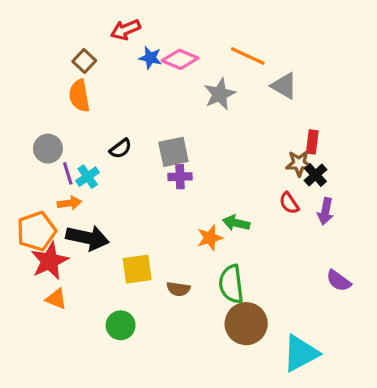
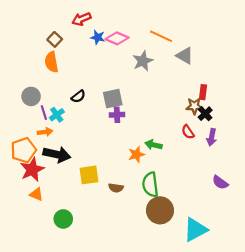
green circle: (121, 325) -> (63, 219), moved

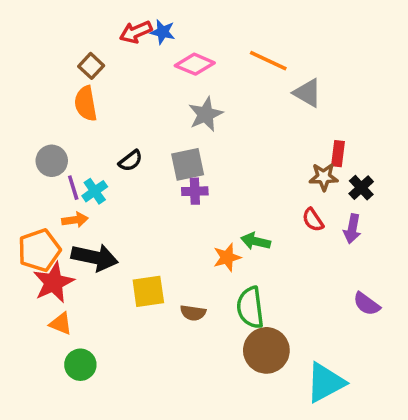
blue star: (98, 37) -> (163, 32), moved
gray star: (143, 61) -> (206, 114), moved
black cross: (205, 114) -> (361, 188), moved
green circle: (63, 219) -> (80, 365), moved

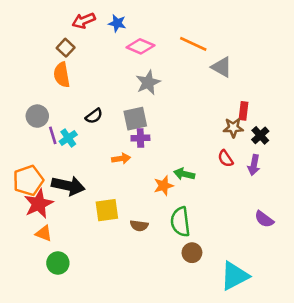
red arrow: (136, 32) -> (84, 21), moved
orange arrow: (75, 220) -> (121, 159), moved
brown circle: (266, 350) -> (192, 253), size x0.6

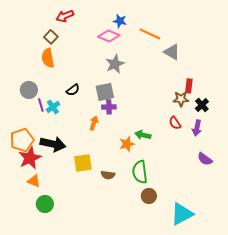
blue star: (117, 23) -> (120, 21), moved
orange arrow: (121, 159) -> (94, 123), turned -64
purple semicircle: (264, 219) -> (205, 159), moved

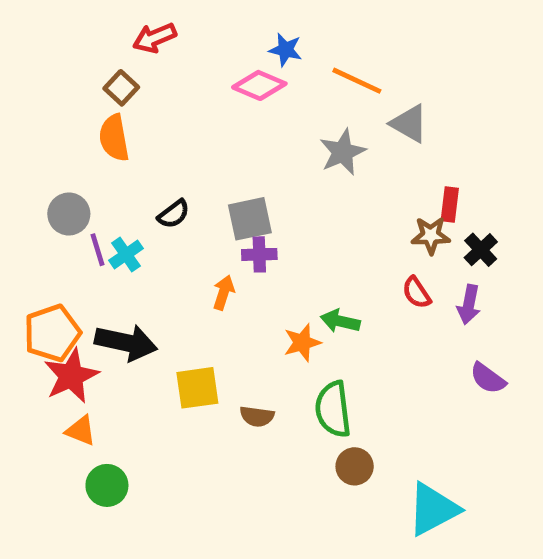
gray star: (115, 64) -> (343, 152), moved

